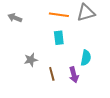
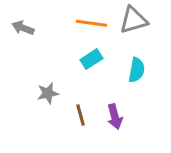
cyan rectangle: (59, 38) -> (91, 59), turned 64
cyan semicircle: (86, 58) -> (137, 70), moved

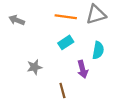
brown line: (81, 115) -> (62, 91), moved
purple arrow: (115, 117) -> (83, 69), moved

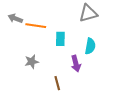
orange line: (66, 17) -> (36, 26), moved
cyan rectangle: (66, 42) -> (60, 39), turned -56

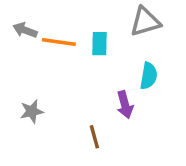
cyan rectangle: (60, 39) -> (99, 44), moved
gray star: (32, 62) -> (32, 111), moved

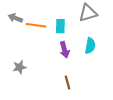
purple arrow: (125, 105) -> (65, 50), moved
brown line: (94, 137) -> (68, 83), moved

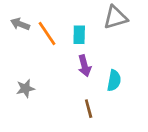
orange line: (36, 25) -> (47, 33), turned 48
cyan semicircle: (90, 46) -> (114, 80), moved

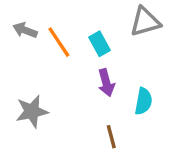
cyan rectangle: (79, 35) -> (99, 44), turned -30
gray star: (25, 89) -> (32, 111), size x1.4

